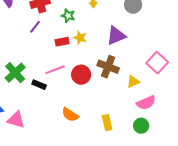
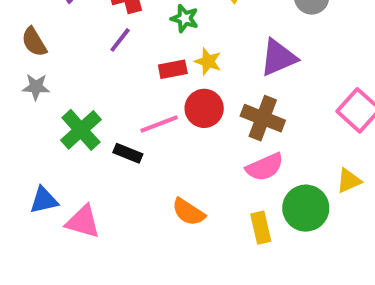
red circle: (81, 75) -> (204, 108), moved
yellow triangle: (133, 82) -> (349, 181), moved
pink semicircle: (146, 103) -> (265, 167), moved
green circle: (141, 126) -> (306, 208), moved, size x1.5

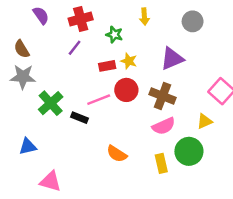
gray star: (36, 87) -> (23, 77), size x1.5
yellow triangle: (349, 181) -> (205, 121), moved
pink triangle: (83, 222) -> (51, 181), moved

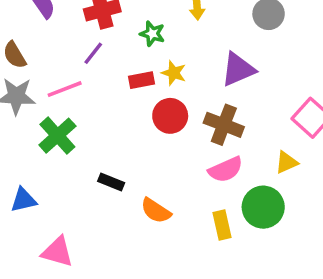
pink line: (99, 100) -> (65, 89), moved
black rectangle: (79, 118) -> (111, 182), moved

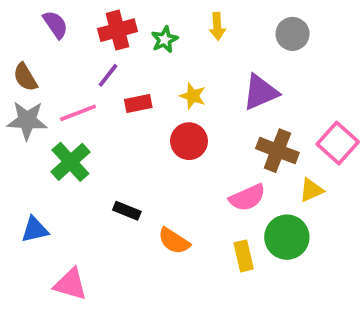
green star: (152, 34) -> (165, 40), moved, turned 30
red rectangle: (142, 80) -> (138, 104), moved
brown cross: (224, 125) -> (277, 151), moved

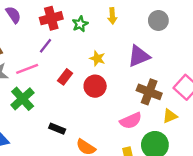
red rectangle: (138, 104) -> (65, 77), moved, turned -42

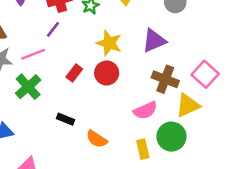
yellow star: (97, 58) -> (109, 43), size x1.5
red rectangle: (65, 77) -> (74, 73), moved
yellow triangle: (170, 116) -> (188, 105), size x1.5

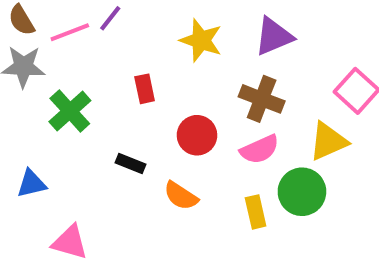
pink line: (33, 54) -> (70, 32), moved
red rectangle: (74, 73) -> (145, 89), turned -49
red circle: (107, 73) -> (197, 135), moved
brown cross: (165, 79) -> (262, 99), moved

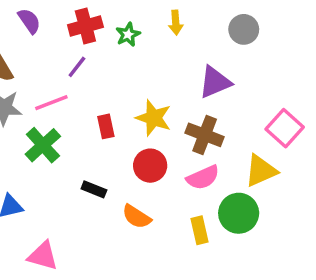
pink line: (70, 32) -> (51, 103), moved
yellow star: (201, 40) -> (154, 118), moved

